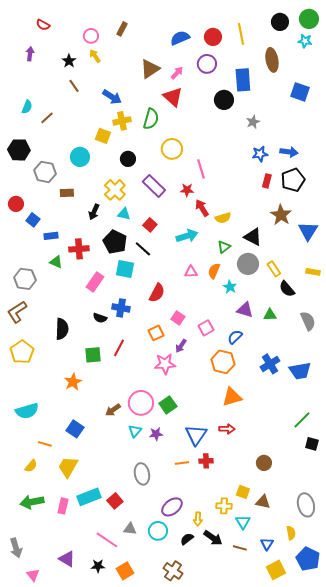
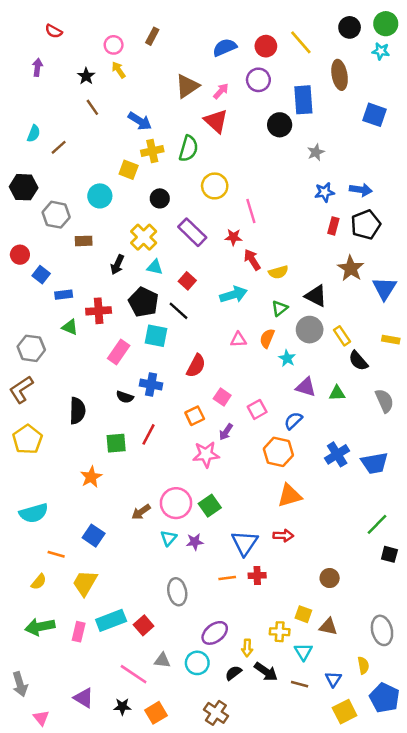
yellow line: (241, 34) -> (301, 42), turned -30

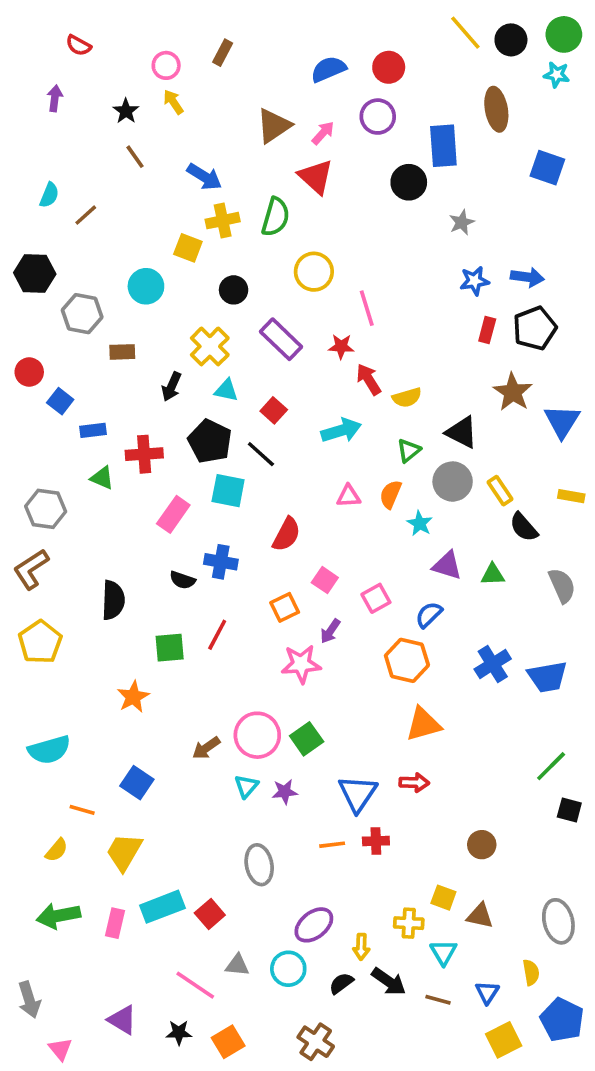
yellow line: (301, 42) -> (465, 33), moved

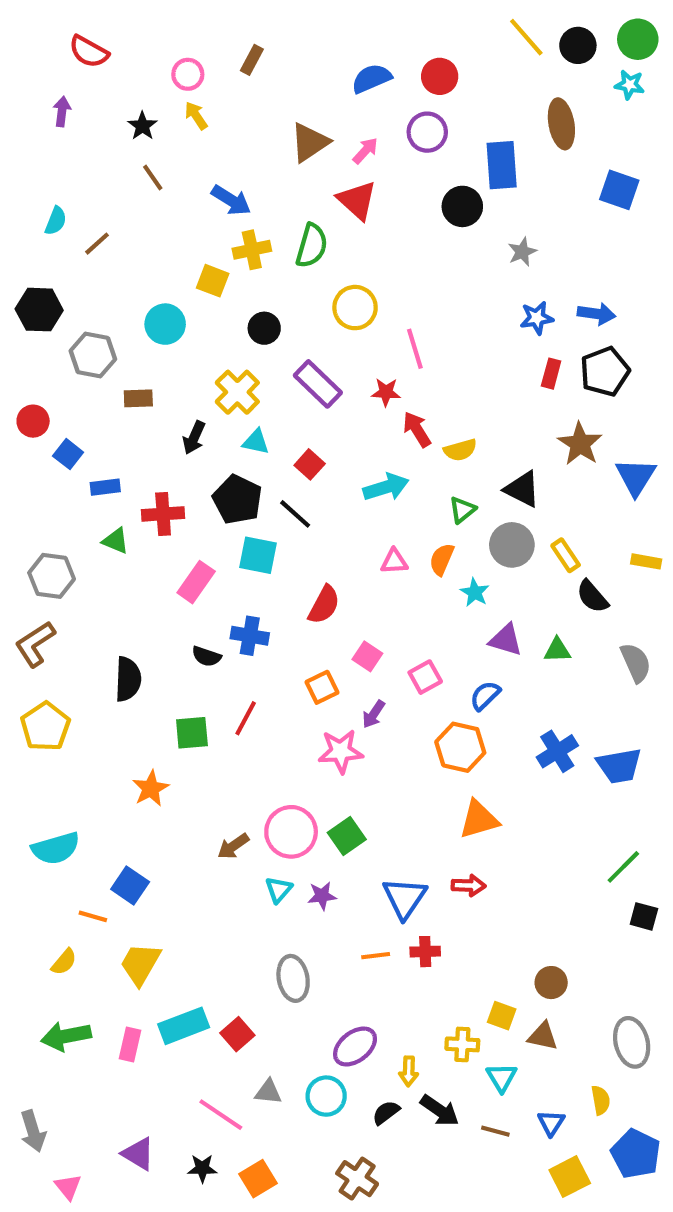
red semicircle: (78, 45) -> (89, 52), size x1.4
blue square: (137, 783) -> (130, 885), moved
brown circle: (482, 845) -> (551, 983), moved

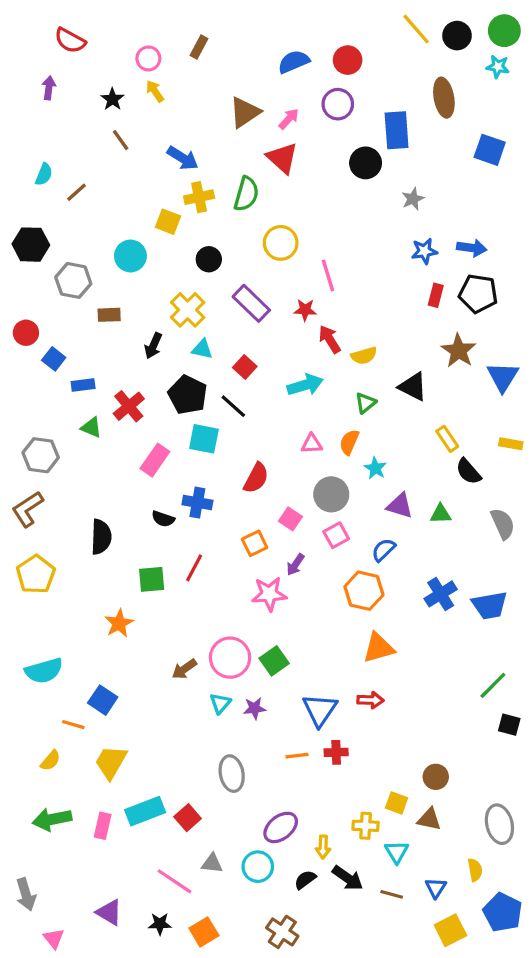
black pentagon: (605, 372) -> (478, 294), turned 30
red cross: (163, 514) -> (129, 406), turned -36
gray circle: (512, 545) -> (331, 494), moved

